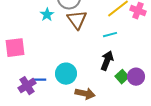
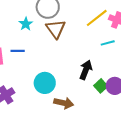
cyan line: (110, 35) -> (108, 43), moved
blue line: (39, 80) -> (18, 51), moved

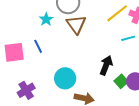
blue line: (18, 51) -> (38, 46), turned 64

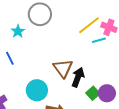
brown triangle: (76, 24) -> (63, 68), moved
cyan line: (128, 38) -> (99, 40), moved

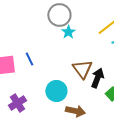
cyan star: (18, 31) -> (68, 32), moved

